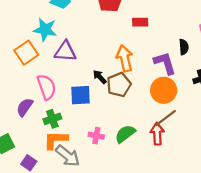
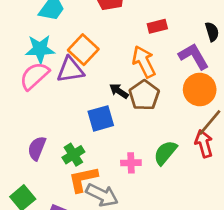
red rectangle: (140, 22) -> (157, 26), moved
orange square: (26, 53) -> (83, 50), moved
pink semicircle: (47, 87) -> (34, 76), moved, turned -100

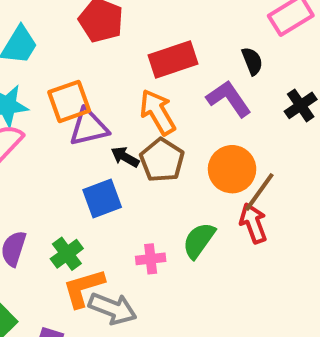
red rectangle: (157, 26) -> (173, 59), size x1.6
orange square: (83, 50) -> (69, 101), turned 32
purple triangle: (70, 70) -> (89, 127), moved
orange circle: (200, 90) -> (232, 169), moved

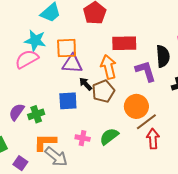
black semicircle: (252, 61) -> (163, 56), size x1.5
red arrow: (253, 223) -> (153, 139), moved
green cross: (67, 254) -> (36, 114), moved

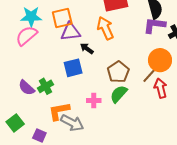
purple L-shape: (146, 71) -> (154, 25), moved, turned -55
brown pentagon: (103, 91) -> (118, 72), moved
orange circle: (136, 106) -> (160, 60), moved
purple semicircle: (17, 112) -> (27, 88), turned -72

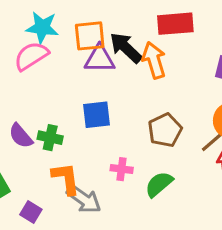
black arrow: (87, 49) -> (126, 48), moved, size x1.6
green cross: (45, 86) -> (50, 138), turned 35
green semicircle: (119, 94) -> (159, 184), moved
orange L-shape: (59, 111) -> (66, 178), turned 85

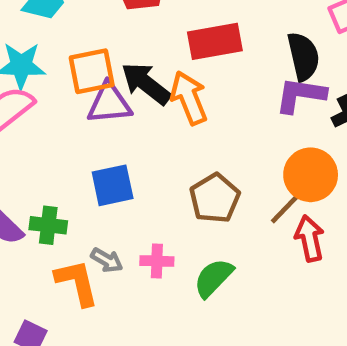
gray arrow: (84, 199) -> (107, 260), moved, size x0.6

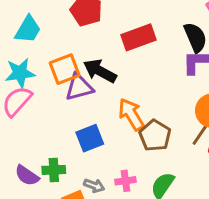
orange arrow: (189, 98) -> (131, 114), moved

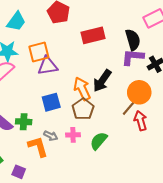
black arrow: (100, 71) -> (102, 81), moved, turned -90
brown pentagon: (155, 135) -> (83, 109), moved

